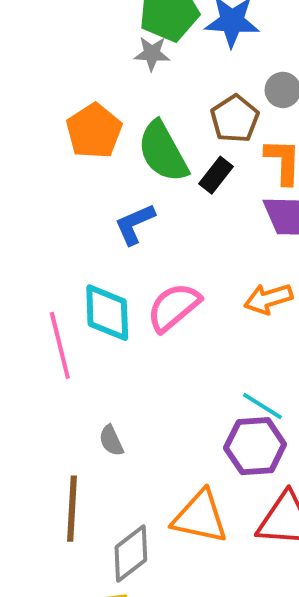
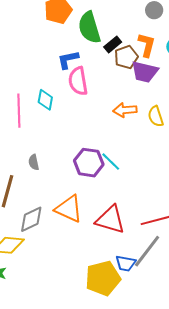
brown pentagon: (235, 119) -> (126, 57), moved
pink semicircle: (174, 307) -> (78, 81), moved, turned -72
cyan diamond: (107, 313) -> (45, 100), size x0.7
purple hexagon: (255, 446) -> (89, 163), moved

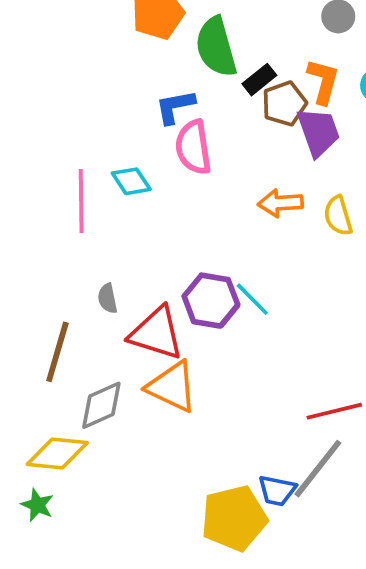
purple trapezoid: (145, 72) -> (318, 132), turned -124
cyan diamond: (45, 100) -> (131, 181), turned -45
red triangle: (110, 220) -> (156, 333), moved

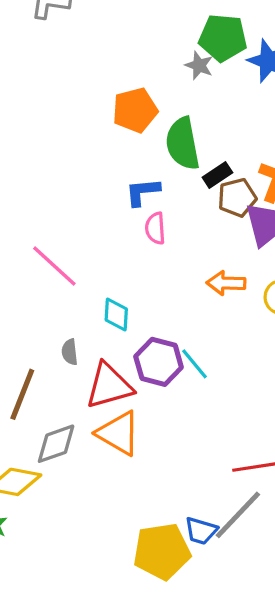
pink semicircle: (193, 147) -> (155, 228), size x0.7
cyan diamond: (131, 181) -> (116, 315), moved, turned 32
pink line: (81, 201) -> (54, 266), turned -52
red triangle: (156, 333) -> (109, 386), turned -38

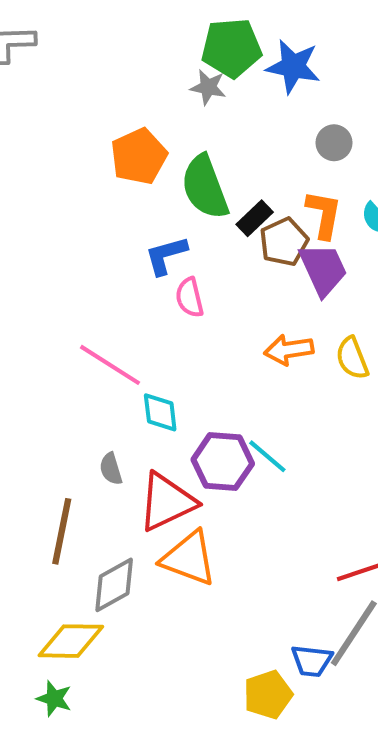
pink line: (54, 266) -> (110, 365), moved
yellow pentagon: (162, 551) -> (268, 695), size x0.7

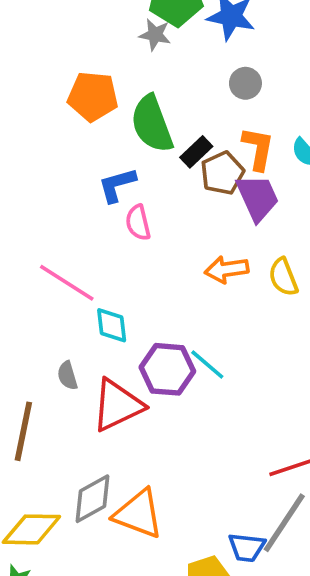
gray circle: (334, 143) -> (245, 83), moved
orange pentagon: (139, 156) -> (93, 96), turned 30
orange triangle: (189, 558) -> (138, 514), moved
gray diamond: (114, 585) -> (92, 499), moved

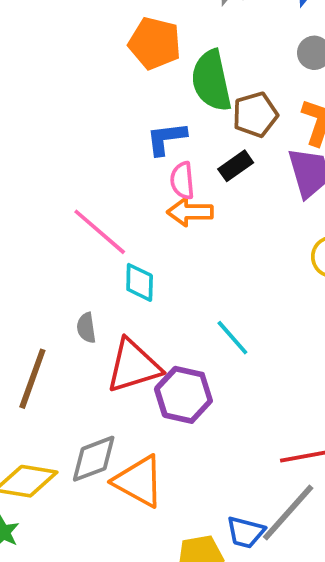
black rectangle: (196, 152) -> (236, 166), moved
brown pentagon: (222, 173) -> (255, 115), moved
orange arrow: (227, 269) -> (190, 212), moved
purple hexagon: (167, 369) -> (184, 395), moved

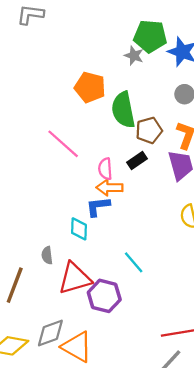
blue L-shape: (166, 138) -> (98, 206), moved
pink line: (100, 232) -> (63, 144), moved

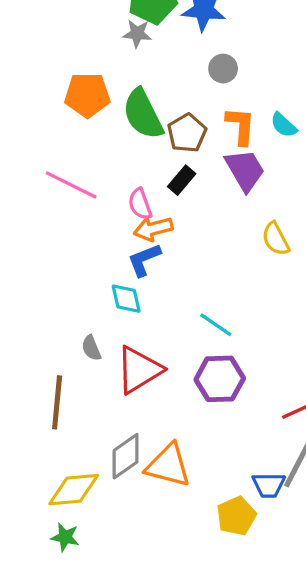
purple hexagon: (104, 296) -> (220, 379), moved

